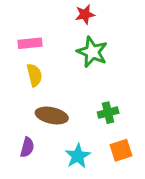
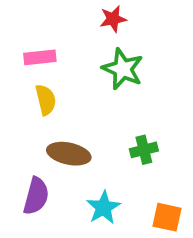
purple semicircle: (27, 147) -> (36, 196), size x1.4
orange square: (121, 150) -> (167, 217), moved, turned 30

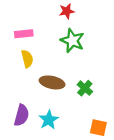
green cross: (144, 150) -> (85, 88), turned -35
brown ellipse: (69, 154) -> (52, 82), moved
cyan star: (103, 208) -> (49, 120), moved

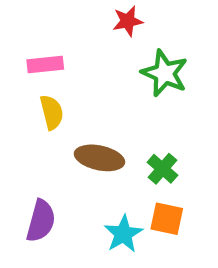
green star: (72, 41) -> (165, 73), moved
cyan star: (49, 120) -> (123, 234), moved
orange square: (98, 128) -> (167, 219), moved

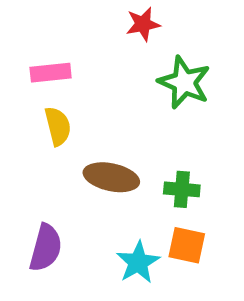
green cross: (162, 169) -> (182, 189), turned -36

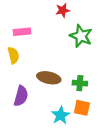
yellow semicircle: (58, 126) -> (13, 55), moved
purple semicircle: (46, 248) -> (21, 96), moved

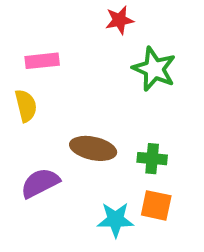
purple semicircle: (21, 96) -> (40, 183), turned -132
cyan star: (61, 115) -> (115, 220), turned 30

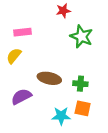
yellow semicircle: (26, 106) -> (14, 56), turned -126

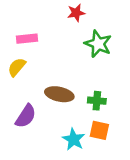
purple semicircle: (21, 97) -> (26, 116), turned 150
cyan star: (61, 116) -> (74, 139), turned 30

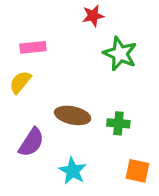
orange square: (99, 130) -> (137, 171), moved
cyan star: (74, 139) -> (73, 171), moved

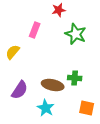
pink rectangle: (33, 47) -> (35, 30), moved, turned -63
brown ellipse: (73, 115) -> (53, 85), moved

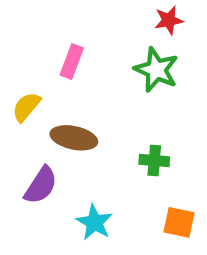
red star: (59, 10) -> (169, 20), moved
brown ellipse: (53, 85) -> (74, 138), moved

